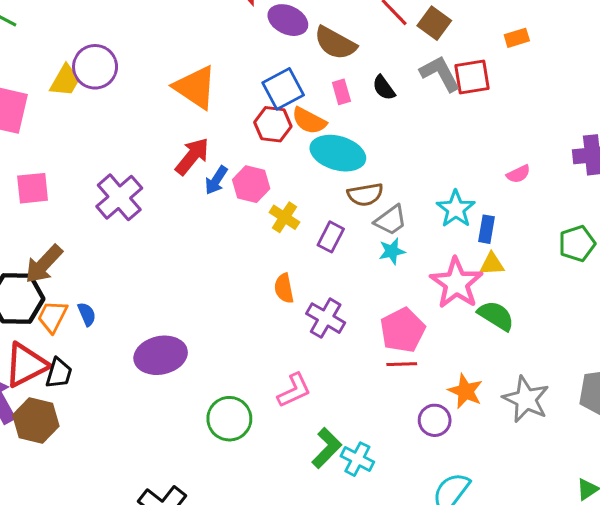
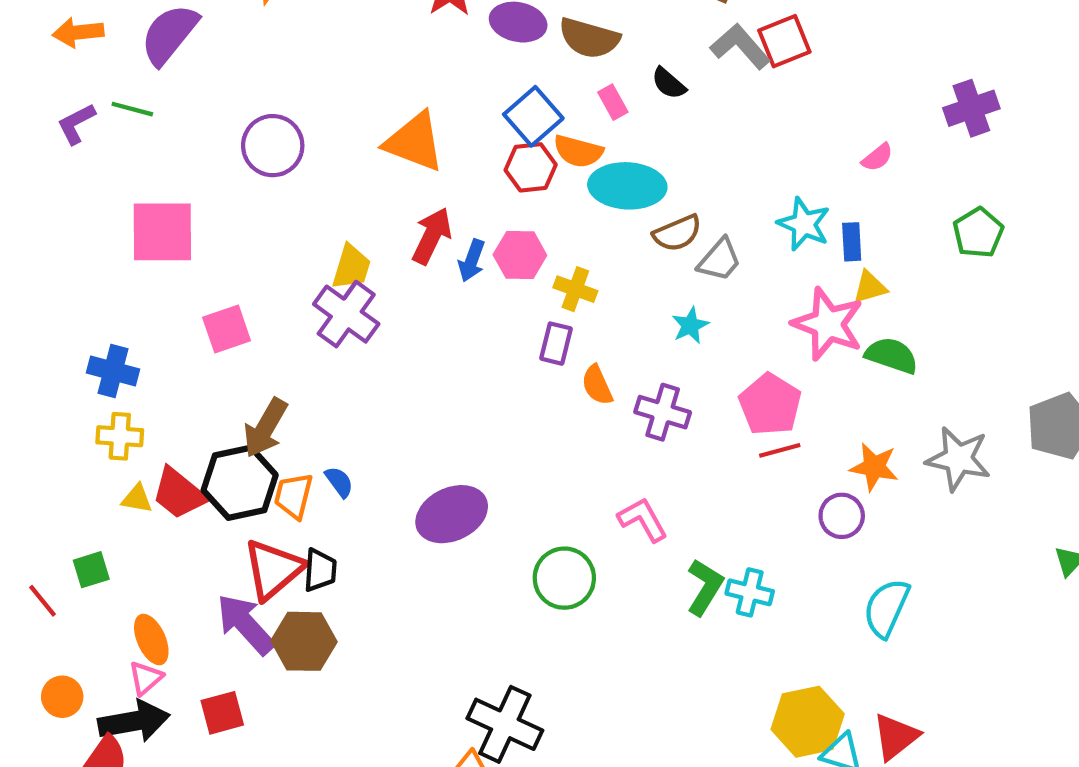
yellow trapezoid: (65, 81) -> (351, 267), moved
purple rectangle: (331, 237) -> (556, 344), moved
cyan star: (392, 251) -> (690, 325), moved
pink L-shape: (294, 390) -> (643, 520), turned -81

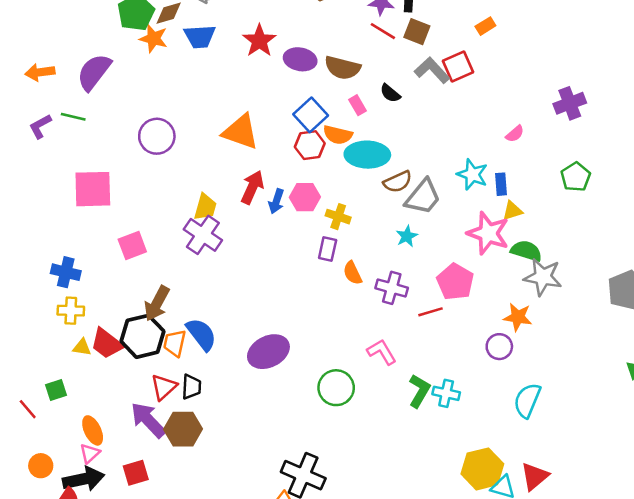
gray trapezoid: (719, 260) -> (423, 197), size x1.4
red line: (780, 450) -> (431, 312), moved
gray star: (958, 459) -> (543, 277), moved
blue semicircle: (339, 482) -> (201, 334), size x1.8
red triangle: (273, 569) -> (164, 387), size x0.7

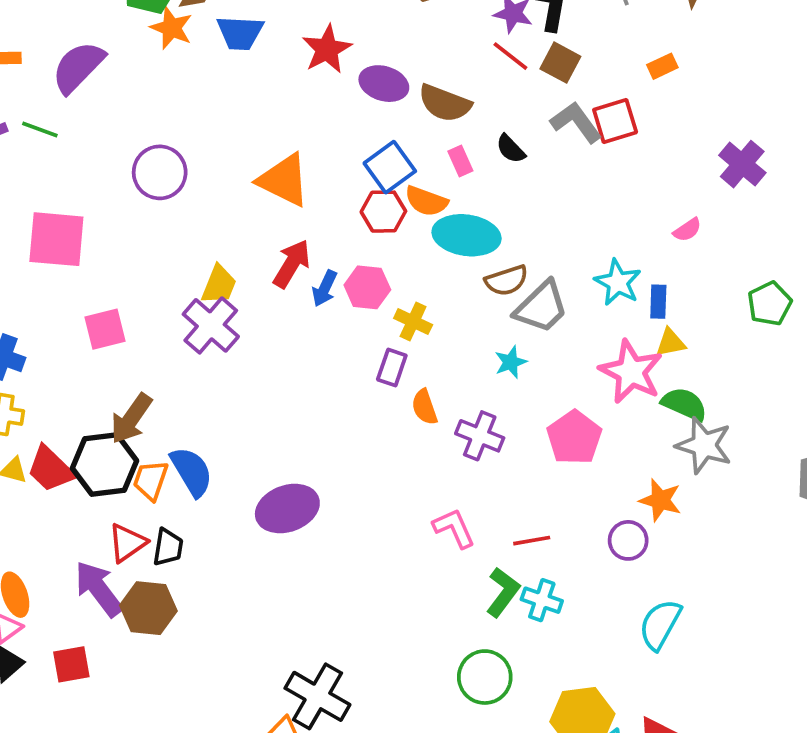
purple cross: (570, 103) -> (742, 164), moved, turned -36
red line: (431, 312) -> (532, 541), moved
green circle: (336, 388) -> (485, 677), moved

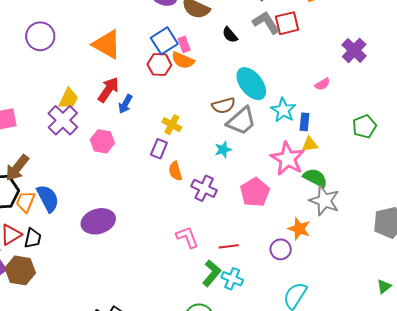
pink rectangle: (460, 161) -> (184, 44), moved
cyan ellipse: (467, 235) -> (251, 84), moved, turned 40
pink hexagon: (367, 287) -> (102, 141), moved

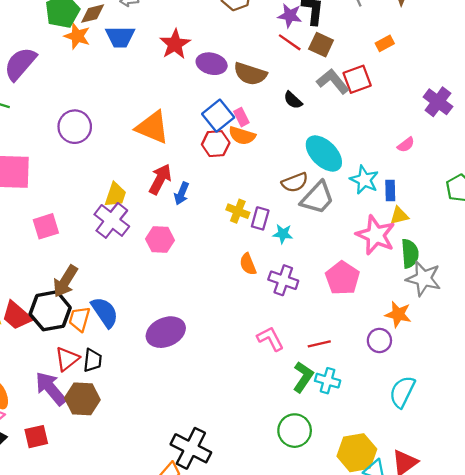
purple rectangle: (159, 149) -> (260, 218), moved
cyan star: (223, 150) -> (283, 234), moved, turned 30
green semicircle: (315, 178) -> (410, 254), turned 65

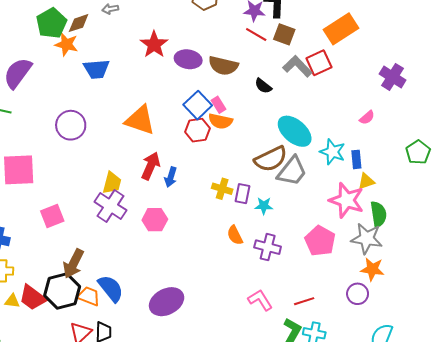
blue trapezoid: (120, 37) -> (96, 69), moved
orange rectangle: (385, 43) -> (341, 29), size x2.0
brown semicircle: (295, 182) -> (271, 159), size x1.4
gray star: (424, 279) -> (367, 239), moved
orange trapezoid: (79, 319) -> (89, 296), turned 100

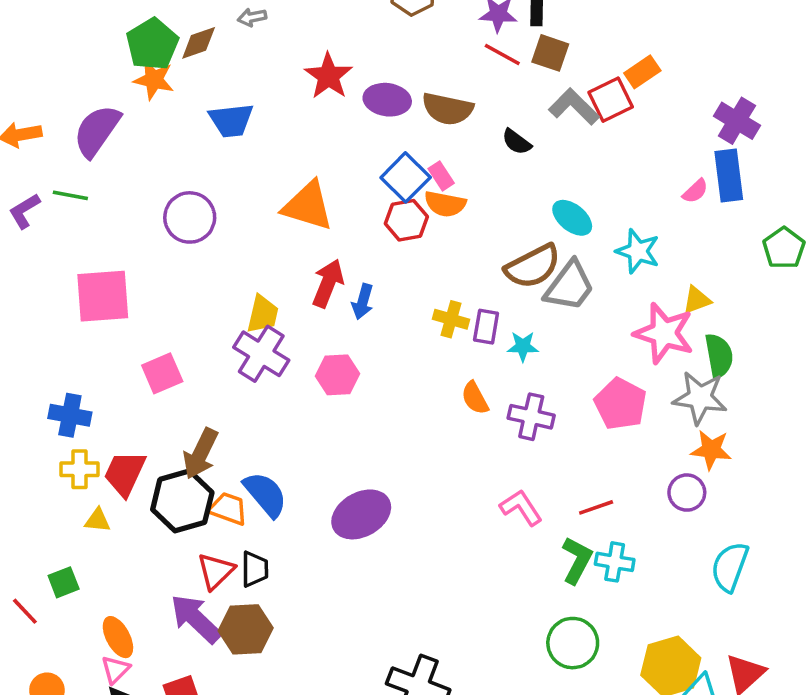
orange rectangle: (341, 29) -> (642, 72), moved, size x0.6
orange star: (66, 44) -> (154, 80), moved
cyan ellipse: (295, 131) -> (572, 218), size x0.7
blue rectangle: (356, 159) -> (729, 176), moved, size x1.6
red trapezoid: (33, 298) -> (125, 473), moved, turned 80

